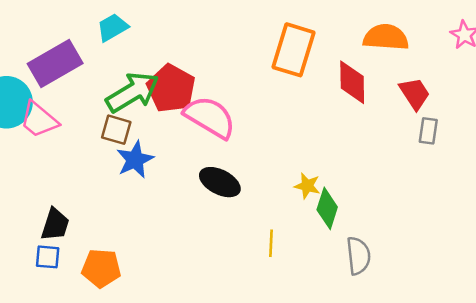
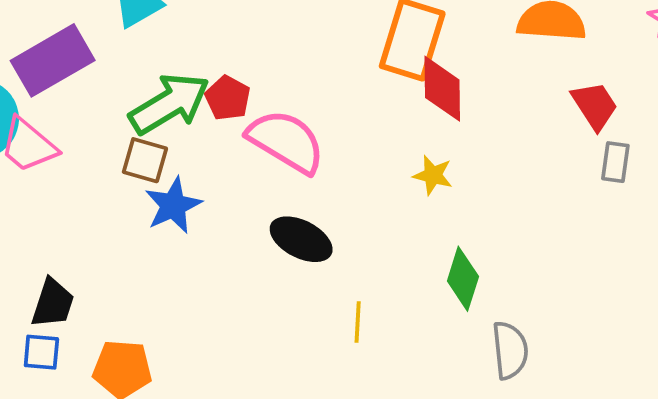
red diamond: (352, 82) -> (442, 89), moved
red pentagon: (171, 88) -> (228, 98), size x0.6
yellow star: (307, 186) -> (433, 175), moved
yellow line: (271, 243) -> (358, 322), moved

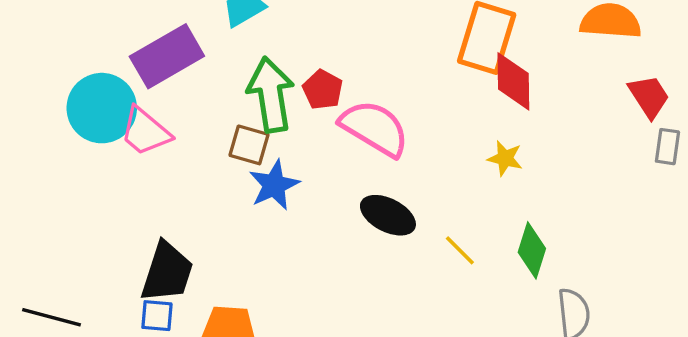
green arrow: (169, 104) -> (271, 95), turned -68
black trapezoid: (53, 303) -> (167, 272), size x1.4
yellow line: (358, 322) -> (460, 250), moved, turned -48

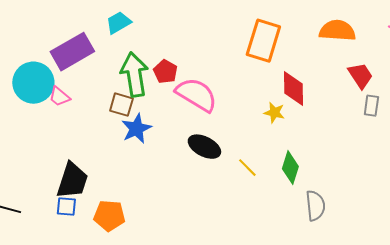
red diamond: (513, 81) -> (293, 89), moved
pink trapezoid: (145, 132) -> (59, 97), size x0.7

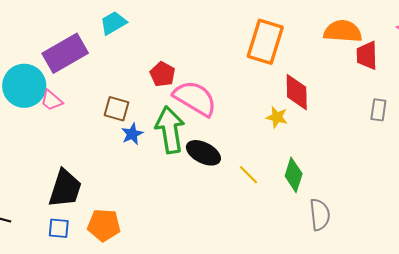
green arrow: (134, 75) -> (170, 130), moved
red trapezoid: (360, 76) -> (367, 55), moved, turned -148
blue star: (136, 129) -> (132, 134), size x0.7
blue square: (66, 207) -> (59, 228), moved

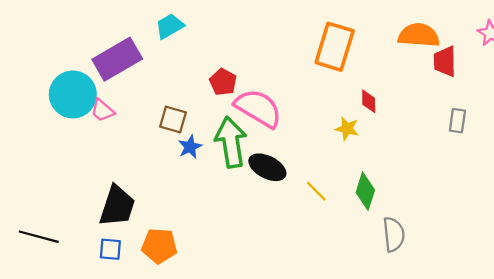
red diamond: (297, 92) -> (369, 101), size x0.6

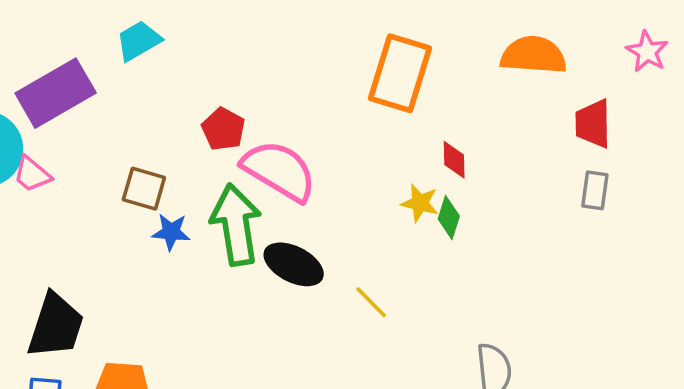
red trapezoid: (445, 61) -> (593, 124), moved
blue star: (190, 147) -> (171, 232), turned 30
green diamond: (365, 191) -> (449, 217), moved, size x0.7

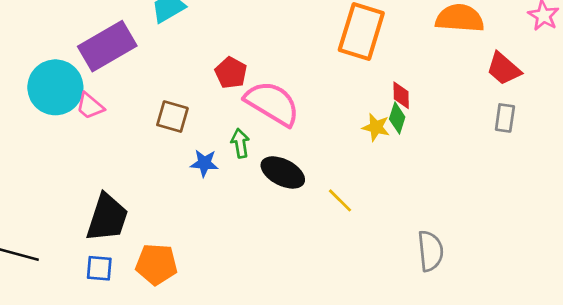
red trapezoid: (593, 124) -> (504, 69), turned -48
green diamond: (449, 217) -> (397, 118), moved
green arrow: (236, 225) -> (240, 143), size x0.5
blue star: (171, 232) -> (204, 163), moved

